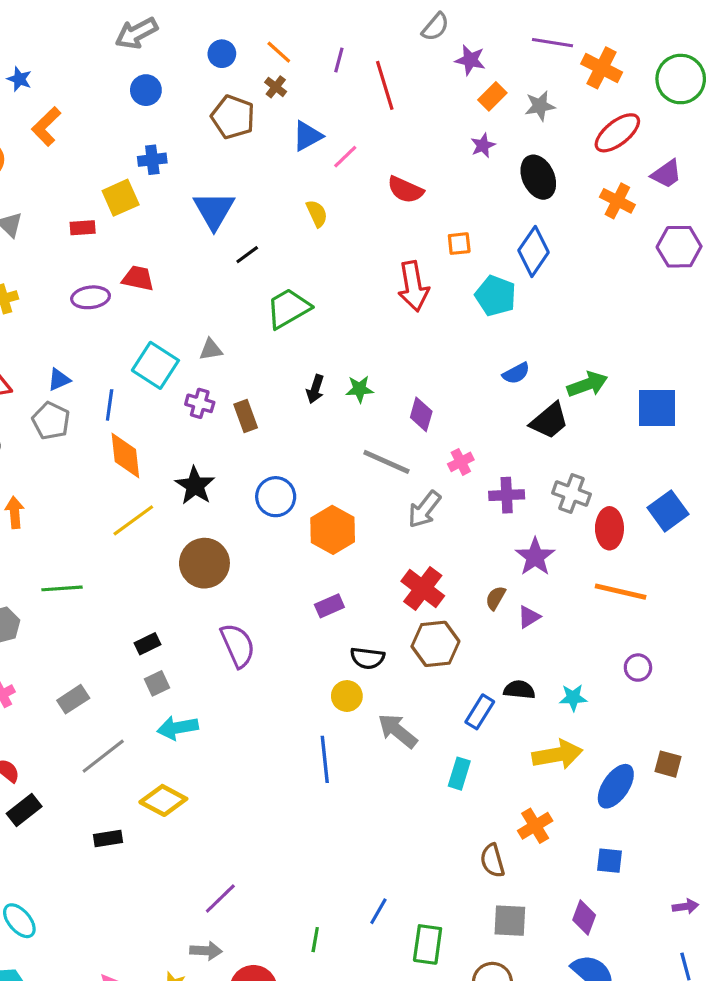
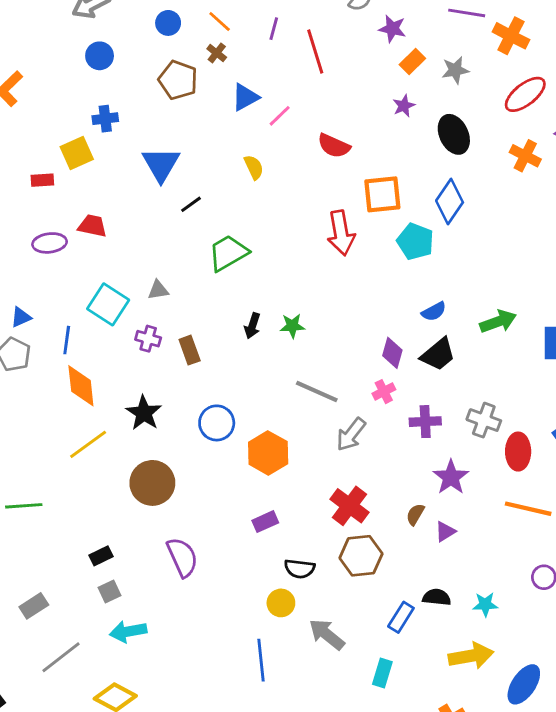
orange square: (459, 244) -> (382, 194), size x1.8
purple diamond: (421, 414) -> (392, 353), moved
black trapezoid: (549, 421) -> (438, 354), moved

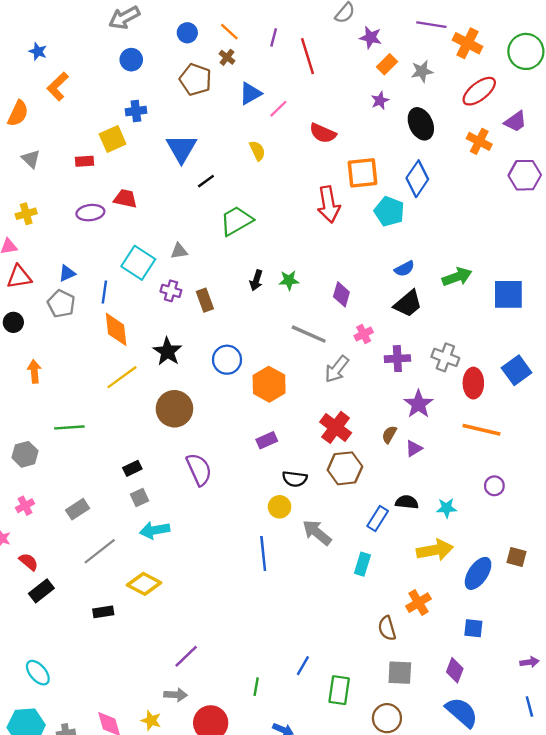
purple diamond: (392, 353) -> (341, 294), moved

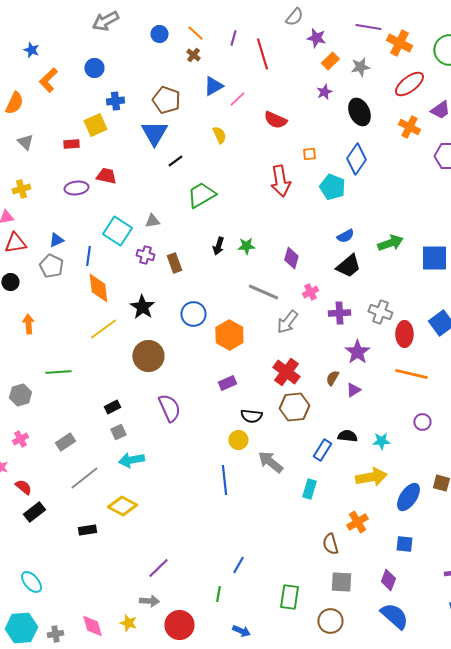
blue circle: (131, 60) -> (94, 68), moved
brown pentagon: (195, 79) -> (166, 100), moved
orange square: (362, 173) -> (309, 154), size x0.5
blue line: (303, 666) -> (238, 565), moved

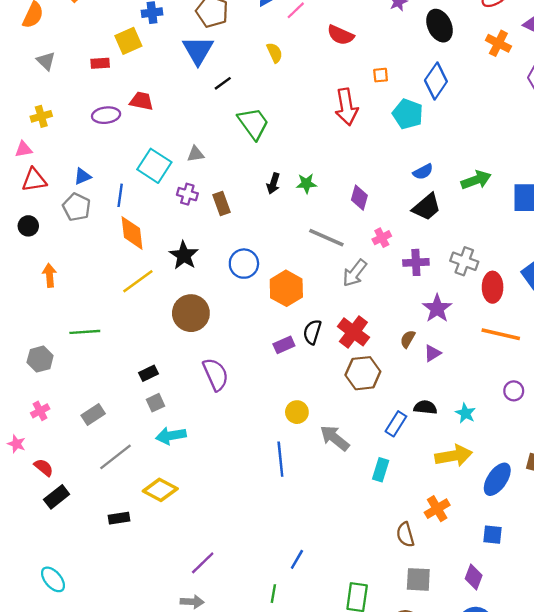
green trapezoid: (201, 195) -> (253, 123), turned 84
black semicircle: (251, 416) -> (312, 332), moved, turned 100
cyan star: (381, 441) -> (465, 413), turned 30

